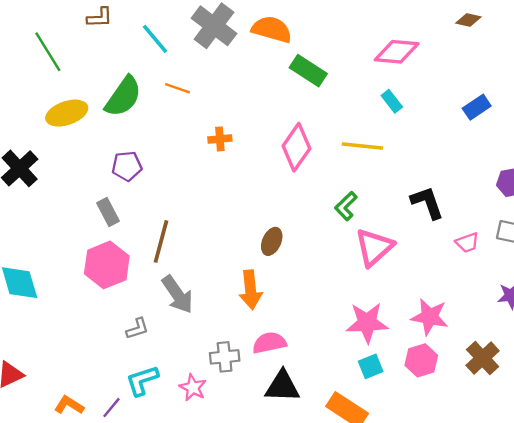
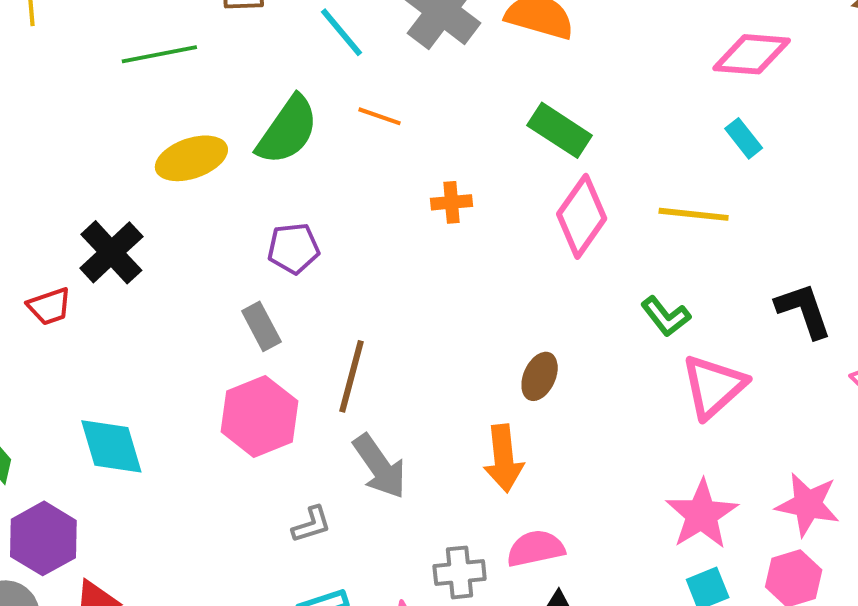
green line: (48, 52) -> (159, 54), turned -69
green rectangle: (308, 71) -> (560, 130), moved
green L-shape: (346, 206) -> (666, 316), turned -84
pink star: (367, 323) -> (702, 514), turned -30

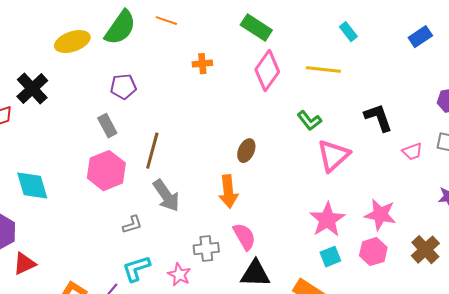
pink semicircle: (536, 548) -> (244, 237), turned 72

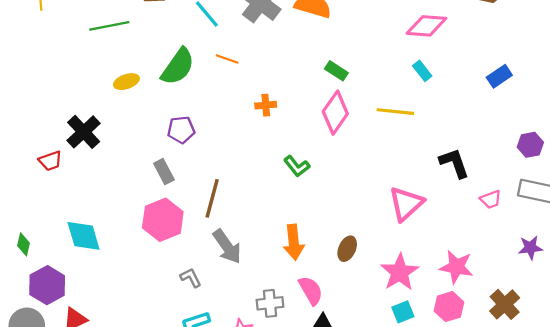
green rectangle: (256, 28) -> (336, 71), moved, size x0.7
yellow ellipse: (72, 42) -> (126, 82), size x0.7
green L-shape: (309, 121) -> (297, 166), moved
brown ellipse: (246, 151) -> (347, 249), moved
gray L-shape: (132, 225) -> (191, 278), turned -100

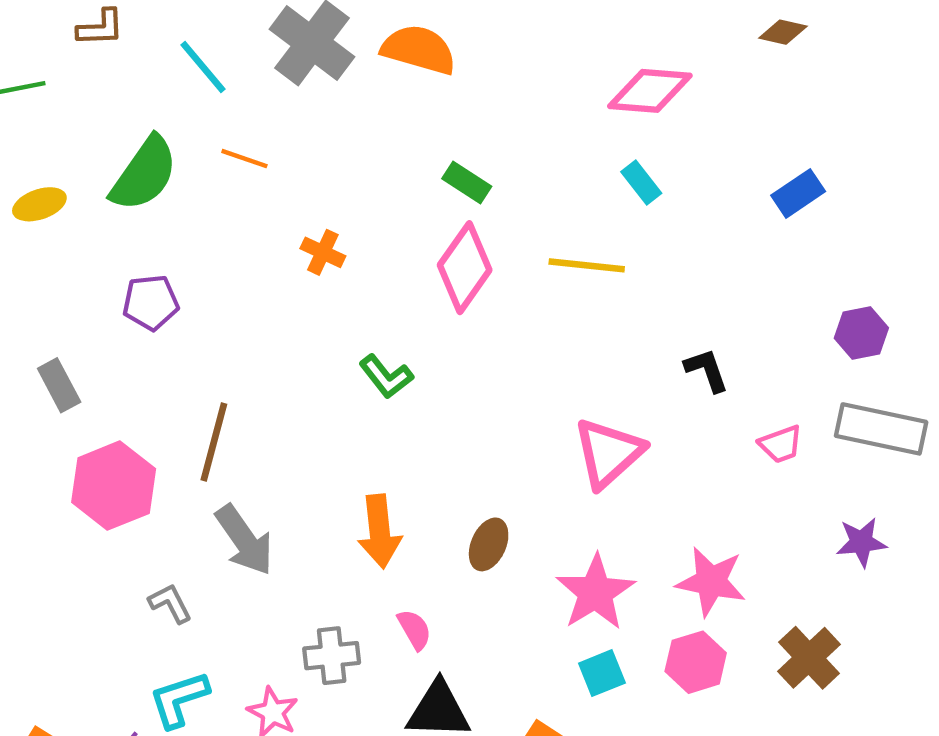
orange cross: (266, 105) -> (323, 252), turned 30
black L-shape: (454, 163) -> (707, 370), size x0.7
gray rectangle: (164, 172) -> (59, 385), moved
pink semicircle: (311, 290) -> (414, 629), size x0.7

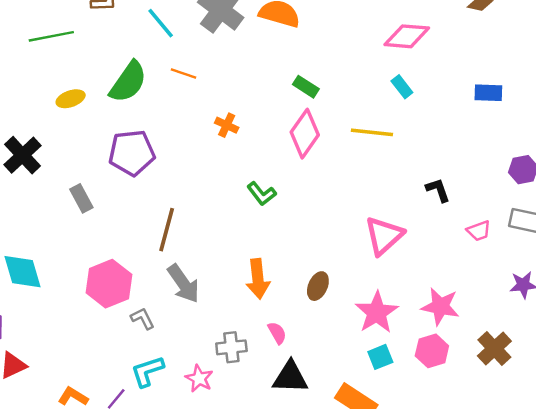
blue rectangle: (798, 193) -> (488, 93), turned 36
purple pentagon: (151, 302) -> (132, 153), size x1.5
pink hexagon: (114, 486) -> (109, 284), moved

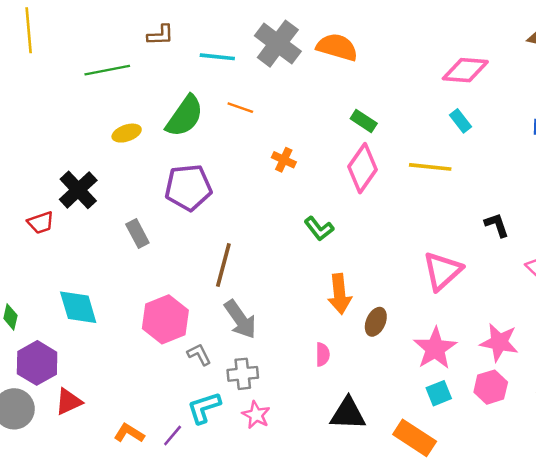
cyan line: (161, 23) -> (217, 57), turned -44
orange arrow: (258, 279) -> (340, 294), moved
pink semicircle: (277, 333) -> (323, 354), moved, turned 30
gray cross: (231, 347) -> (243, 374), moved

